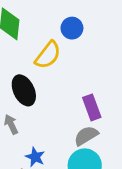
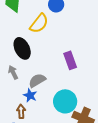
gray semicircle: (86, 136) -> (37, 80), moved

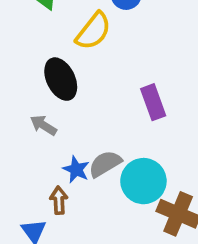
gray arrow: (13, 72) -> (43, 125), turned -32
gray semicircle: (37, 80) -> (105, 164), moved

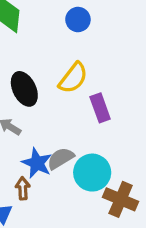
yellow semicircle: (93, 31) -> (73, 78), moved
blue star: (76, 170) -> (37, 163), size x1.4

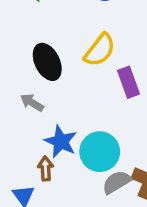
gray semicircle: (61, 158) -> (117, 182), moved
cyan circle: (92, 173) -> (100, 152), moved

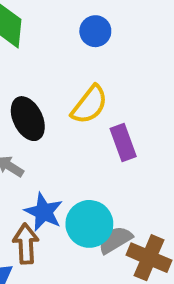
brown arrow: (46, 169) -> (26, 244), size x1.4
gray semicircle: (117, 182) -> (115, 240), moved

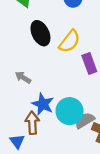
black ellipse: (28, 119) -> (40, 33), moved

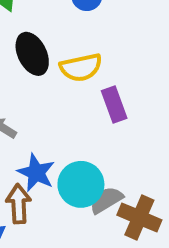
yellow semicircle: (70, 41) -> (81, 67), turned 40

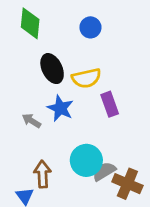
blue star: (36, 173) -> (60, 108), moved

